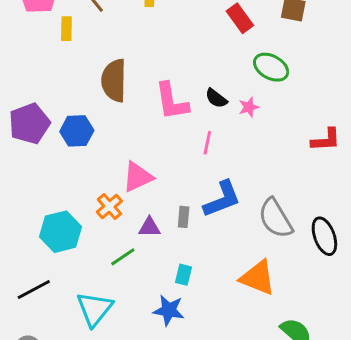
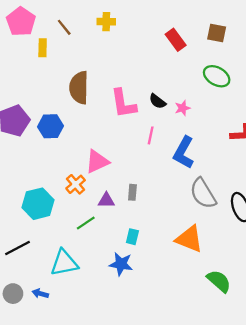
green ellipse: (271, 67) -> (217, 76), moved
blue L-shape: (222, 199) -> (184, 152), moved, turned 140
cyan triangle: (95, 309) -> (64, 263), turned 40

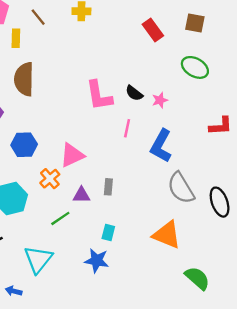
brown semicircle: (79, 88) -> (24, 79), moved
blue hexagon: (50, 126) -> (24, 145), moved
cyan triangle: (64, 263) -> (38, 259), turned -40

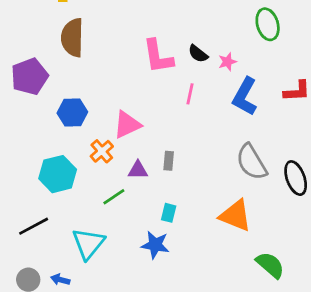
green ellipse: (195, 67) -> (268, 24), turned 44
blue L-shape: (161, 146) -> (245, 96), moved

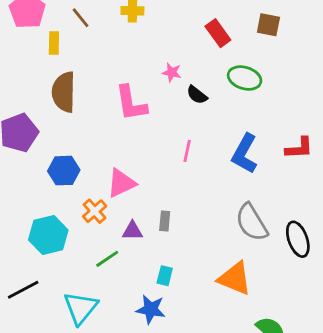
green ellipse: (268, 24) -> (245, 78), moved, turned -56
black semicircle: (198, 54) -> (197, 95), moved
pink L-shape: (158, 56) -> (131, 103), moved
pink star: (227, 62) -> (172, 72), moved, turned 30

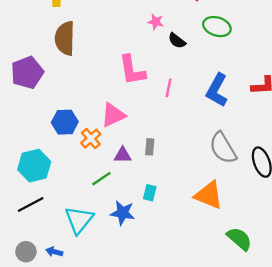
pink L-shape: (131, 103) -> (132, 70), moved
blue hexagon: (64, 171) -> (65, 122), moved
cyan hexagon: (48, 235) -> (34, 166), moved
blue star: (151, 309) -> (123, 213), moved

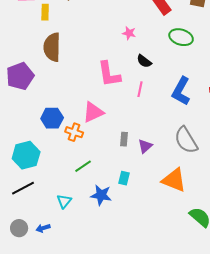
black semicircle: (177, 41) -> (144, 61), moved
orange cross: (91, 139) -> (74, 132), turned -30
purple triangle: (123, 155) -> (145, 146), moved, turned -42
cyan triangle: (79, 220) -> (64, 201), size x0.6
blue arrow: (54, 252) -> (43, 228), turned -32

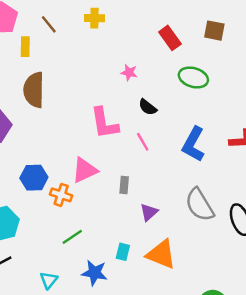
pink line: (140, 89) -> (143, 142), turned -42
gray rectangle: (124, 139) -> (124, 185), moved
orange triangle: (174, 180) -> (161, 254), moved

